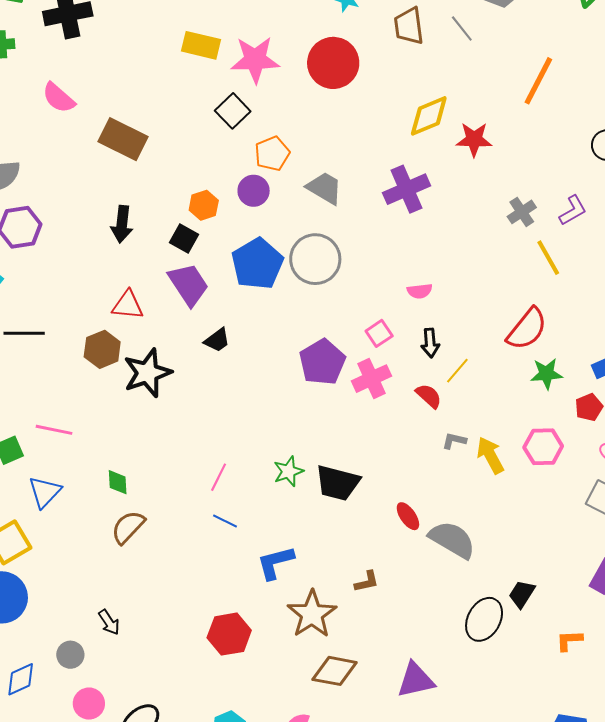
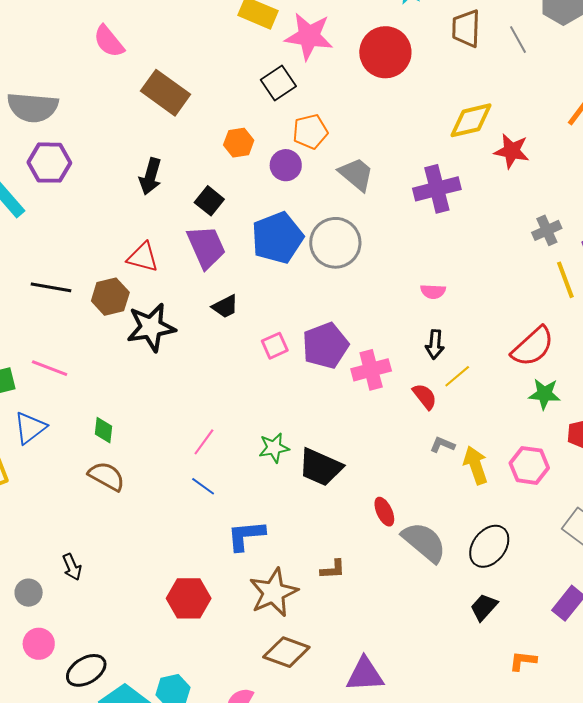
orange hexagon: (204, 205) -> (239, 143), moved
black line: (24, 333) -> (51, 287), moved
pink square: (379, 333) -> (275, 346), moved
brown semicircle: (128, 527) -> (106, 476), turned 66
black ellipse: (484, 619) -> (489, 546), moved

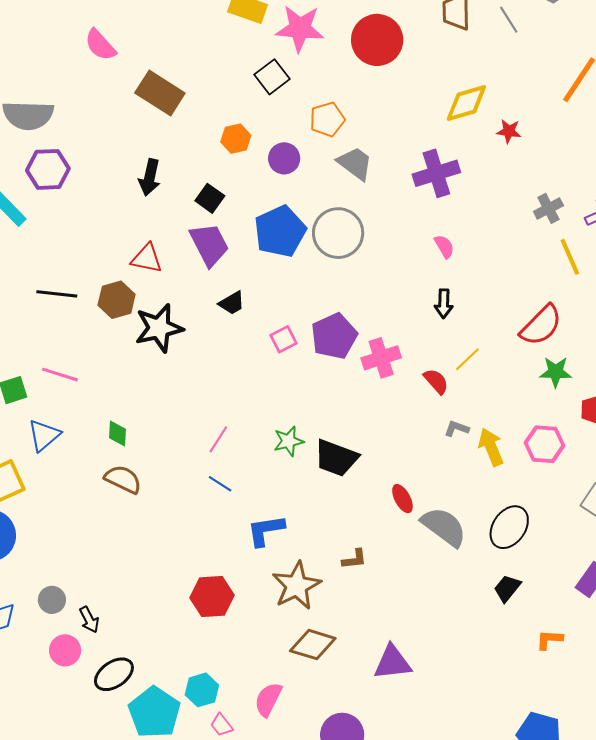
orange pentagon: (310, 132) -> (327, 119), moved
red star: (512, 151) -> (509, 131), size x0.7
pink semicircle: (433, 291) -> (444, 246), moved, turned -120
black arrow: (435, 344) -> (444, 304), moved
black arrow: (72, 567) -> (89, 620), moved

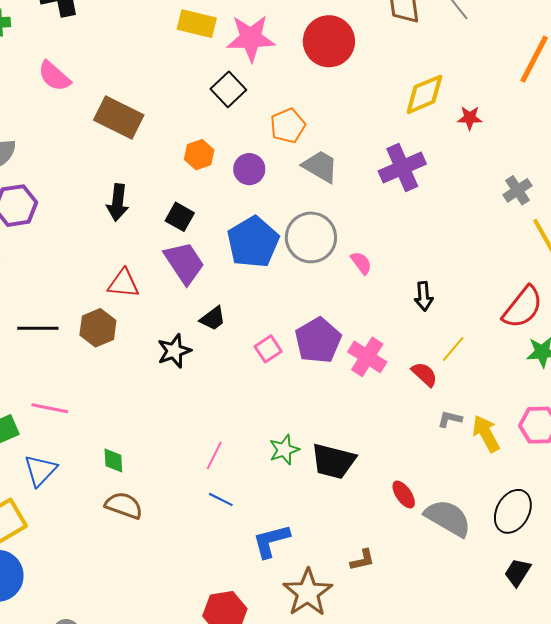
pink semicircle: (444, 246) -> (361, 263), moved
black star: (159, 328) -> (174, 351), moved, size x0.7
pink cross: (381, 358) -> (367, 357), turned -33

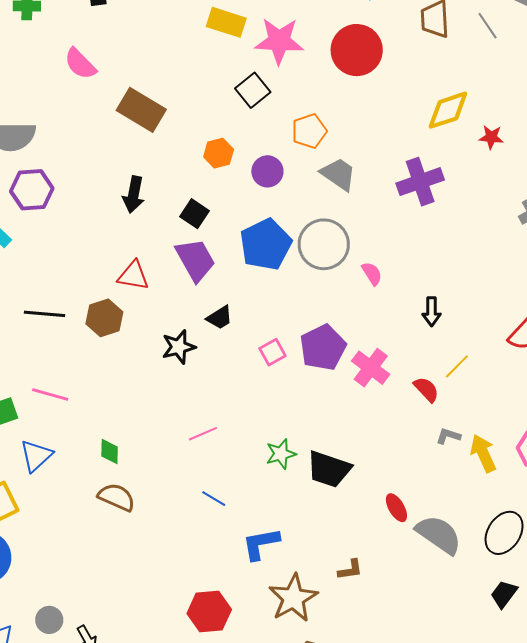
pink line: (214, 455) -> (203, 434), moved, turned 36

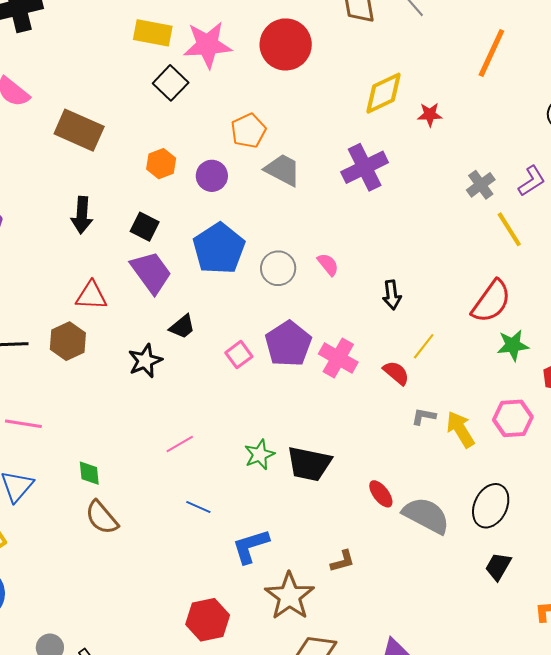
black square: (253, 90) -> (171, 83), moved
gray circle: (324, 244) -> (278, 268), moved, size x0.7
brown semicircle: (117, 497) -> (102, 517), turned -147

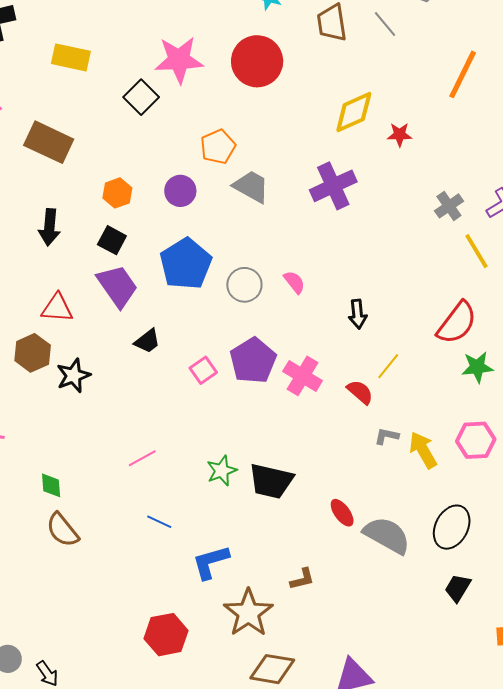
yellow rectangle: (153, 33) -> (71, 57), moved
orange hexagon: (161, 164) -> (117, 193), moved
black star: (145, 361) -> (73, 376), moved

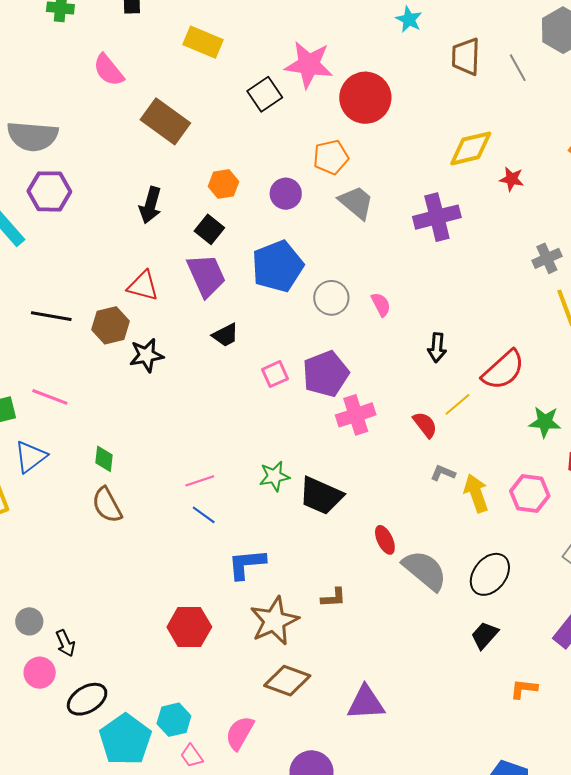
red circle: (257, 61) -> (365, 98), moved
red semicircle: (457, 323) -> (503, 370), moved
pink cross: (303, 376) -> (356, 415), moved, turned 30
pink line: (142, 458) -> (200, 481), moved

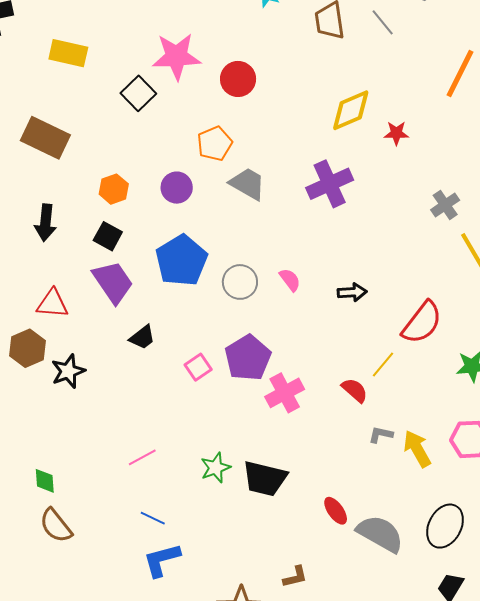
red circle: (365, 98) -> (238, 79), size x0.7
black arrow: (437, 348) -> (352, 292), moved, turned -88
pink line: (200, 481) -> (142, 457), moved
blue L-shape: (247, 564) -> (162, 560), moved

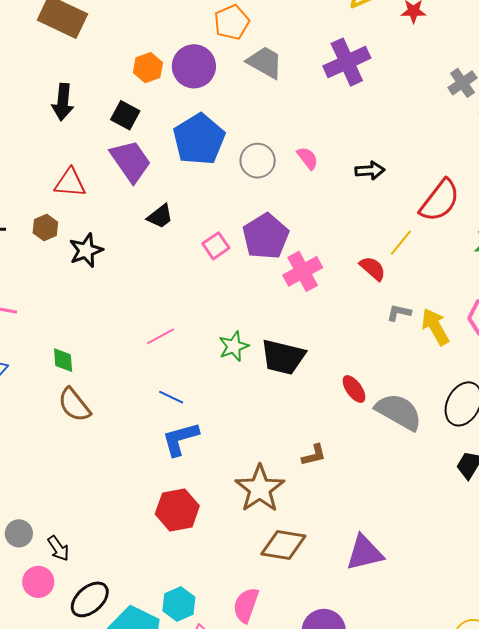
purple circle: (177, 188) -> (194, 66), size x1.4
orange hexagon: (114, 189) -> (148, 68), moved
brown hexagon: (28, 348) -> (45, 228), size x0.7

